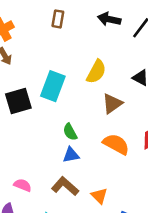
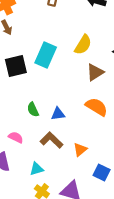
green semicircle: (70, 132) -> (33, 110), moved
orange triangle: (99, 196) -> (80, 150), turned 32

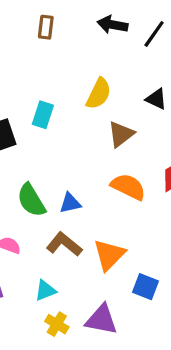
cyan rectangle: (46, 55) -> (43, 115), size x0.7
green semicircle: (33, 110) -> (31, 200), size x1.5
orange triangle: (80, 150) -> (109, 255), size x1.5

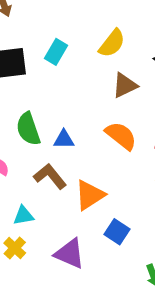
yellow cross: (57, 324) -> (15, 248), moved

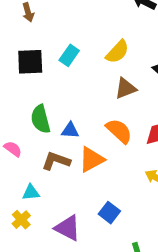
brown L-shape: (50, 176) -> (56, 161), turned -36
orange triangle: (90, 195) -> (92, 159), moved

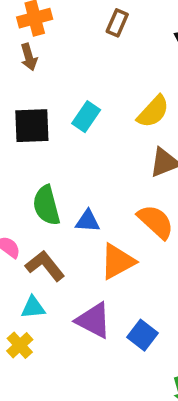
brown L-shape: (56, 161) -> (45, 266), moved, turned 32
purple triangle: (68, 228) -> (94, 320), moved

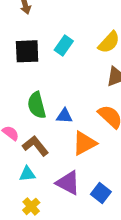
yellow cross: (20, 345) -> (31, 206), moved

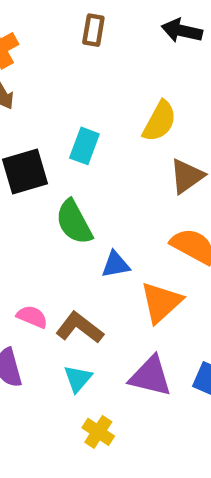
green semicircle: (37, 105) -> (74, 222), moved
cyan triangle: (27, 174) -> (78, 379), turned -30

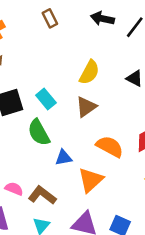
brown rectangle: (93, 30) -> (50, 18), turned -36
cyan rectangle: (84, 146) -> (46, 99), moved, turned -60
brown triangle: (187, 176) -> (86, 107), moved

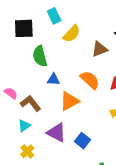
yellow semicircle: (89, 72) -> (72, 34), moved
cyan rectangle: (46, 99) -> (54, 16), moved
brown triangle: (86, 107) -> (100, 49), moved

